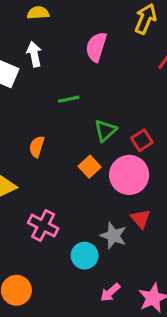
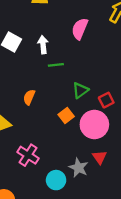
white arrow: (34, 54) -> (43, 45), moved

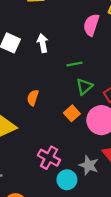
pink semicircle: (80, 29) -> (91, 25), moved
green line: (56, 65) -> (74, 64), moved
pink cross: (28, 155) -> (49, 158), moved

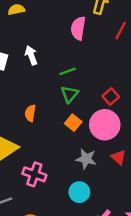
green triangle: (84, 87) -> (70, 94), moved
pink cross: (49, 158) -> (34, 174), moved
gray star: (89, 165) -> (86, 159), moved

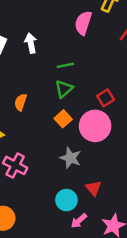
red triangle: (118, 157) -> (93, 188), moved
cyan circle: (79, 192) -> (66, 200), moved

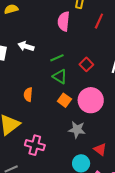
white arrow: (31, 43) -> (26, 46), turned -49
green triangle: (64, 89) -> (60, 77), turned -35
red square: (106, 98) -> (86, 64), moved

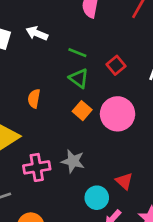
green line: (57, 58) -> (77, 53), turned 40
gray star: (77, 130) -> (73, 161), moved
pink cross: (35, 145) -> (37, 167), turned -30

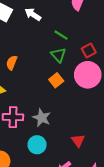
orange semicircle: (34, 99) -> (12, 63), moved
pink circle: (118, 114) -> (88, 75), moved
cyan circle: (97, 198) -> (37, 145), moved

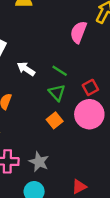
white arrow: (33, 14) -> (26, 69), moved
red triangle: (78, 141) -> (79, 187), turned 40

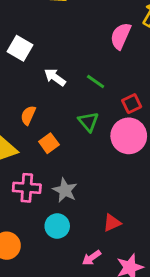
green triangle: (57, 93) -> (88, 122), moved
orange square: (55, 120) -> (49, 143), moved

